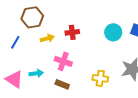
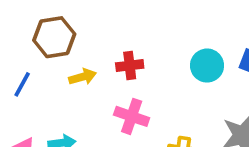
pink cross: (63, 61) -> (132, 116), moved

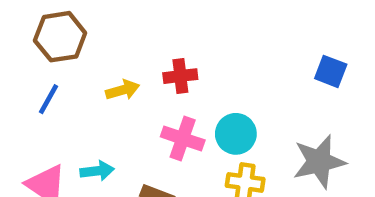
brown hexagon: (54, 37) -> (60, 37), moved
cyan circle: (207, 66) -> (236, 134), moved

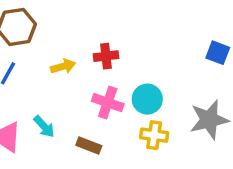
cyan arrow: (97, 171) -> (44, 127), turned 55

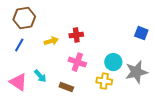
cyan circle: (147, 99) -> (113, 62), moved

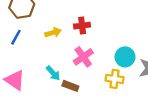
pink cross: (77, 62) -> (83, 57), turned 36
cyan arrow: (40, 76) -> (53, 73), moved

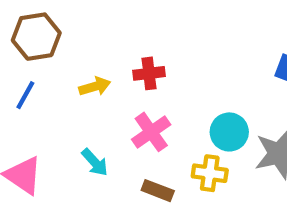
brown rectangle: (70, 86) -> (158, 191), moved

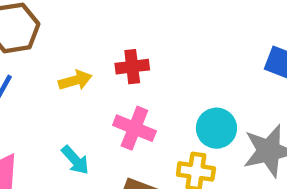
pink cross: (151, 132) -> (134, 128), turned -33

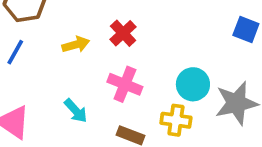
red cross: (132, 67) -> (123, 33), turned -36

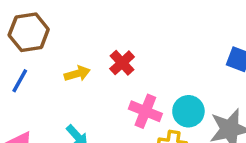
pink cross: (125, 84) -> (145, 111), moved

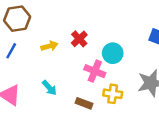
cyan circle: (188, 111) -> (113, 53), moved

